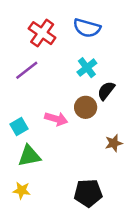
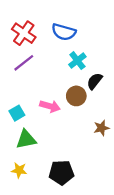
blue semicircle: (87, 28) -> (64, 32), moved
red cross: (42, 33) -> (24, 33), moved
black pentagon: (88, 193) -> (61, 172), moved

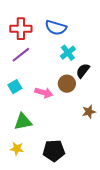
red cross: (24, 33) -> (21, 29), turned -35
cyan square: (17, 113) -> (15, 87), moved

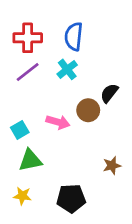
blue semicircle: (56, 28) -> (74, 36), turned 80
cyan cross: (68, 53) -> (67, 69), moved
cyan square: (15, 87) -> (20, 130), moved
brown star: (89, 112) -> (112, 166), moved

